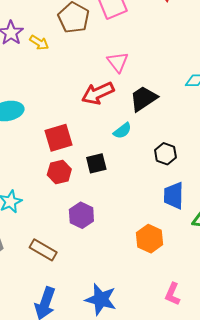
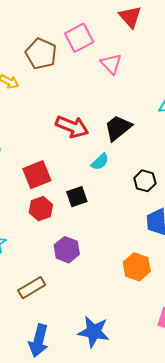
pink triangle: (118, 62) -> (111, 64), moved
red arrow: (98, 93) -> (72, 127), turned -128
brown rectangle: (43, 250) -> (32, 288), turned -56

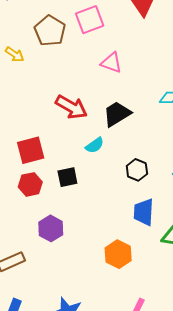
pink triangle: (111, 64) -> (111, 63), moved, turned -35

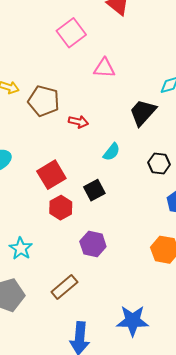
brown pentagon: (50, 31) -> (44, 101), moved
red arrow: (71, 107) -> (78, 122), size x0.6
black trapezoid: (117, 114) -> (143, 112), moved

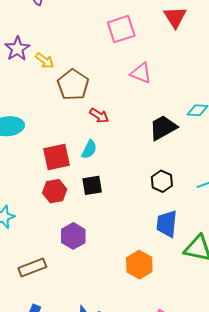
cyan semicircle: (112, 152) -> (89, 149), moved, turned -30

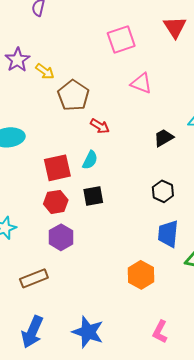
black trapezoid: (163, 128) -> (164, 138), size x0.7
purple hexagon: (73, 236) -> (61, 237), moved

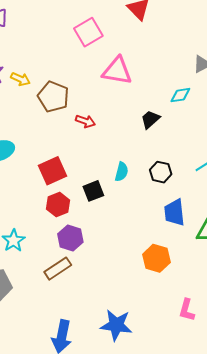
pink triangle: (141, 83) -> (117, 71), size x1.4
cyan semicircle: (90, 160) -> (122, 172), moved
brown rectangle: (34, 278) -> (58, 269), moved

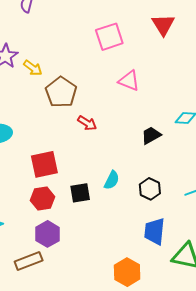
pink triangle: (117, 71) -> (129, 81), size x0.7

